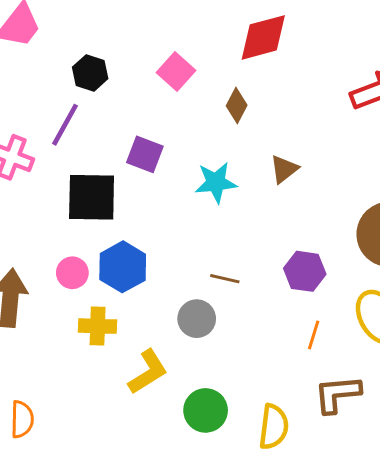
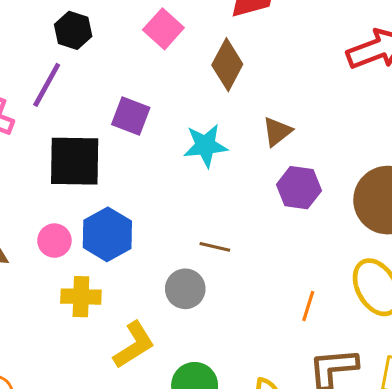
brown diamond: (237, 105) -> (227, 65), size x1.4
purple hexagon: (305, 271) -> (299, 188), moved

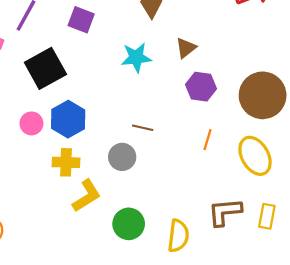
purple square: (131, 116) -> (81, 20), moved
black square: (75, 161) -> (45, 68), turned -30
yellow cross: (81, 297) -> (66, 162), moved
orange line: (308, 306) -> (207, 140), moved

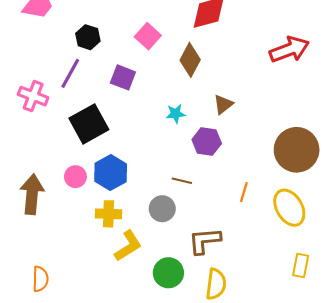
cyan star: (136, 58) -> (176, 114), size x0.7
purple hexagon: (201, 87) -> (207, 142), moved
brown L-shape: (225, 212) -> (205, 241), moved

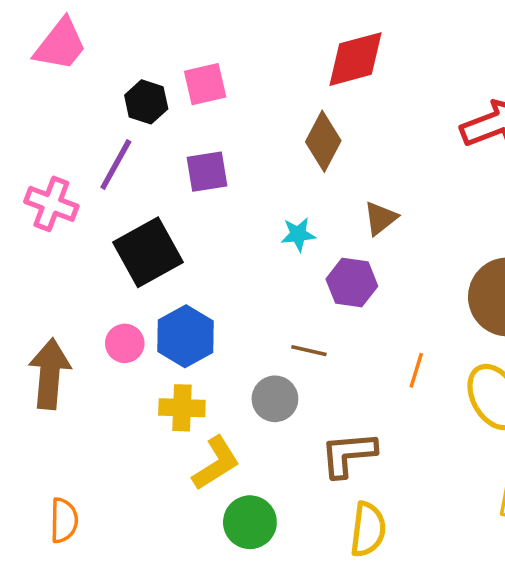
pink square: (148, 36) -> (205, 84), moved, turned 35
purple square: (123, 77) -> (207, 172), turned -30
green circle: (168, 273) -> (250, 522), moved

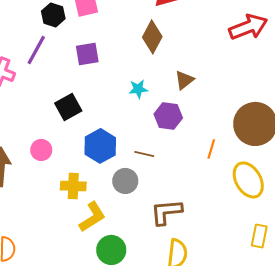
black square: (148, 252) -> (68, 107), moved, size x0.7
blue hexagon: (186, 336) -> (100, 146), moved
orange line: (416, 370) -> (211, 149), moved

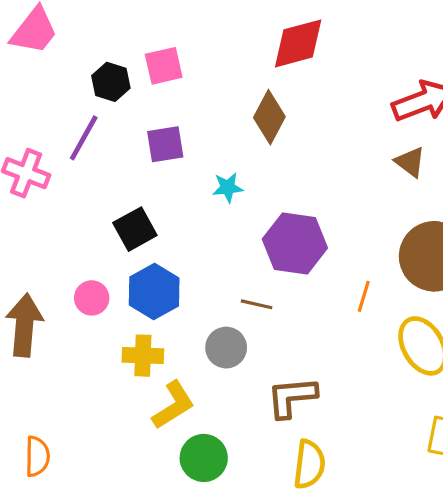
brown triangle: (184, 80) -> (410, 162), moved, turned -45
cyan star: (138, 89) -> (228, 188), moved
purple hexagon: (168, 116) -> (295, 244), size x1.4
blue hexagon: (100, 146) -> (154, 292), moved

